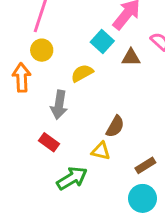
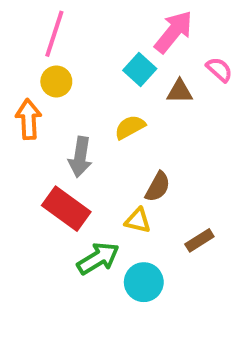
yellow semicircle: (82, 73) -> (130, 127), moved
red rectangle: (49, 142) -> (66, 209), size x1.6
cyan circle: (143, 198) -> (144, 282), moved

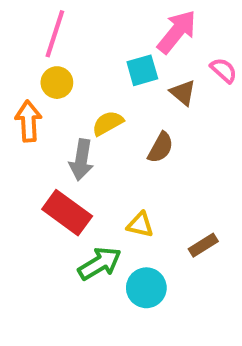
cyan square: (140, 70) -> (142, 70), turned 32
brown triangle: (180, 91) -> (183, 93), turned 40
yellow semicircle: (130, 127) -> (108, 123), moved
brown semicircle: (158, 187) -> (161, 148), moved

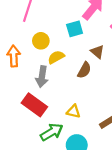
yellow circle: (57, 83) -> (41, 41), moved
brown triangle: (183, 93) -> (97, 52), moved

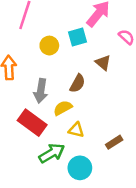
yellow circle: (41, 41) -> (49, 46), moved
yellow semicircle: (56, 57) -> (63, 108), moved
brown semicircle: (84, 70) -> (77, 83), moved

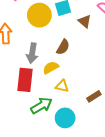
yellow circle: (49, 46) -> (39, 15), size x1.5
brown triangle: (103, 63) -> (85, 21), moved
red rectangle: (32, 123) -> (25, 80), turned 60

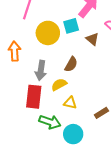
green arrow: (41, 106) -> (50, 122), turned 50

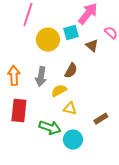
orange arrow: (14, 51) -> (14, 76), moved
red rectangle: (34, 97) -> (19, 111), moved

